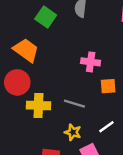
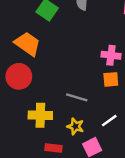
pink cross: (91, 62) -> (111, 55), moved
yellow cross: (38, 105) -> (40, 115), moved

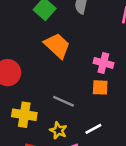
orange trapezoid: (28, 44) -> (57, 46), moved

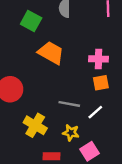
yellow cross: (24, 115) -> (35, 125), turned 35
white line: (93, 129) -> (95, 112), moved

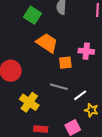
orange square: (101, 83) -> (65, 63), moved
yellow star: (71, 133) -> (91, 110), moved

